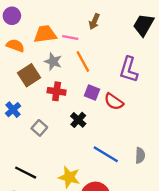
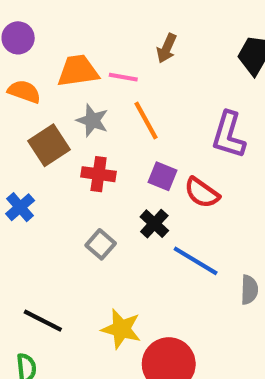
black cross: (78, 120) -> (154, 224), moved
gray square: (39, 128) -> (101, 244), moved
blue line: (106, 154) -> (196, 261), moved

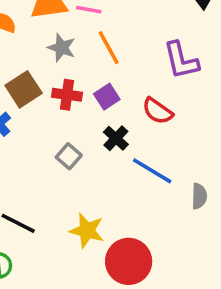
purple L-shape: (229, 135) -> (181, 60), turned -30
brown square: (49, 145) -> (24, 89), moved
purple square: (163, 176) -> (107, 97), moved, turned 35

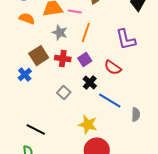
orange line: (109, 48) -> (86, 33), turned 48
yellow star: (87, 231) -> (88, 125), moved

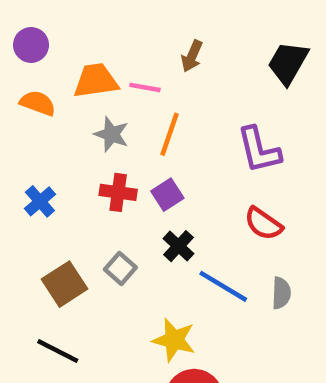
brown square: (39, 56) -> (65, 284), moved
red semicircle: (113, 68) -> (263, 224), moved
blue cross: (25, 75) -> (40, 201), moved
gray semicircle: (136, 115) -> (281, 293), moved

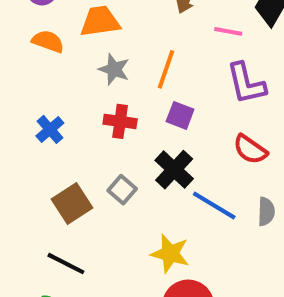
pink line: (145, 87) -> (228, 31), moved
purple square: (167, 195) -> (180, 115), moved, turned -36
black cross: (178, 246) -> (174, 170), size x1.4

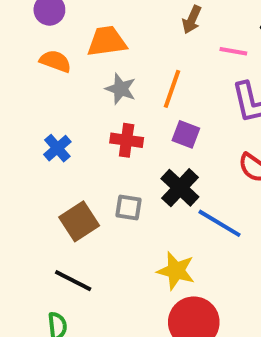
gray square: (122, 190) -> (129, 207), turned -32

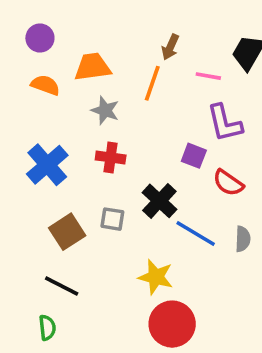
orange line: (172, 89) -> (152, 83), moved
purple square: (186, 134) -> (194, 156), moved
blue cross: (57, 148) -> (47, 165), size x1.6

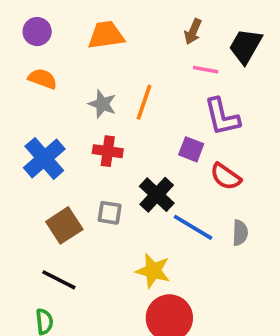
brown arrow: (170, 47) -> (193, 32), moved
orange trapezoid: (92, 67) -> (106, 35), moved
orange line: (152, 83) -> (144, 102), moved

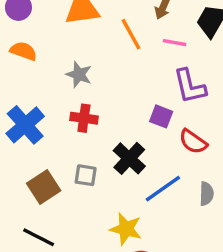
orange line: (144, 102) -> (131, 34), moved, turned -48
blue line: (193, 227) -> (163, 189), turned -66

